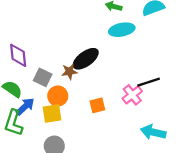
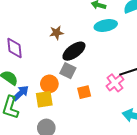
brown star: (69, 72) -> (57, 33), moved
gray square: (43, 77) -> (68, 71), moved

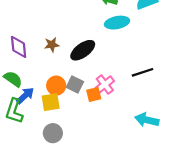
brown star: (57, 33) -> (52, 45), moved
gray square: (68, 71) -> (75, 84), moved
pink cross: (115, 83) -> (105, 84), moved

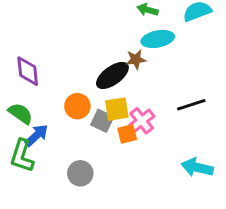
brown star: (52, 45) -> (136, 59), moved
orange circle: (56, 86) -> (77, 106), moved
yellow square: (51, 102) -> (117, 109), moved
gray circle: (53, 133) -> (80, 173), moved

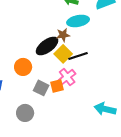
black line: (191, 105) -> (78, 56), moved
yellow square: (117, 109) -> (63, 54), moved, turned -36
gray square: (102, 121) -> (41, 88), moved

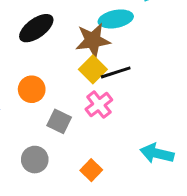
brown star: (63, 35) -> (93, 40), size x1.6
black ellipse: (47, 46) -> (36, 28), moved
orange square: (57, 86) -> (91, 170), moved, turned -32

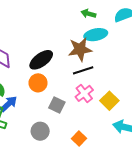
black ellipse: (36, 28) -> (41, 60), moved
yellow square: (93, 69) -> (109, 101), moved
black line: (116, 72) -> (83, 70), moved

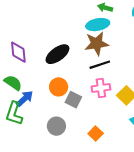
cyan ellipse: (96, 35) -> (98, 25), moved
orange circle: (38, 83) -> (59, 87), moved
pink cross: (84, 93) -> (101, 88), turned 30

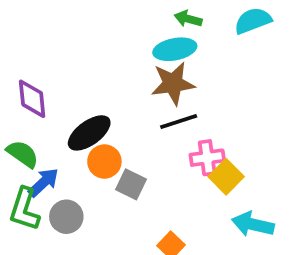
black ellipse: (57, 54) -> (89, 133), moved
pink cross: (101, 88) -> (207, 158), moved
gray circle: (56, 126) -> (66, 217), moved

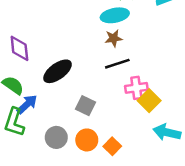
brown star: (173, 83) -> (113, 38), size x0.6
orange circle: (104, 162) -> (87, 140), moved
gray circle: (66, 217) -> (56, 137), moved

